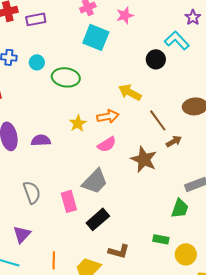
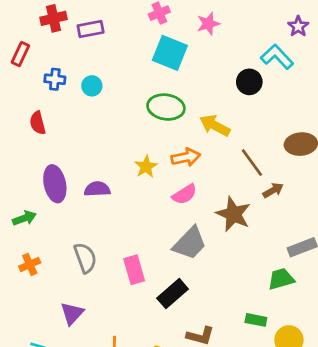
green ellipse: (66, 77) -> (166, 107), moved
gray trapezoid: (95, 181) -> (190, 243), moved
green trapezoid: (180, 208) -> (281, 279), turned -125

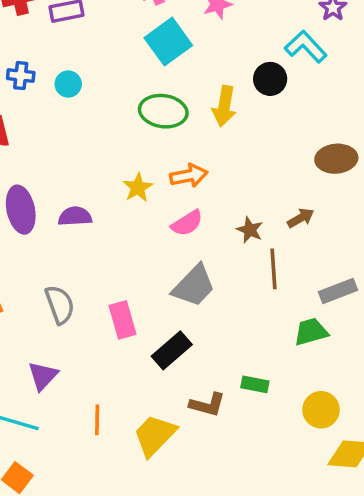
cyan square: (170, 53) -> (168, 42), turned 32
yellow arrow: (215, 126) -> (224, 106), moved, turned -108
brown line: (252, 163) -> (274, 269), moved, turned 32
brown star: (233, 214) -> (250, 230), moved, size x0.6
green rectangle: (256, 320) -> (255, 384), moved

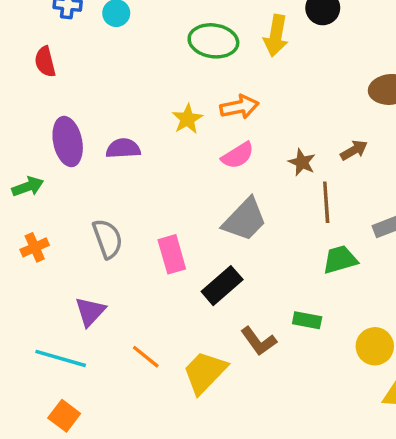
green trapezoid: (311, 332) -> (340, 260), moved
brown L-shape: (207, 405) -> (259, 341), turned 39
orange line: (97, 420) -> (146, 357), turned -52

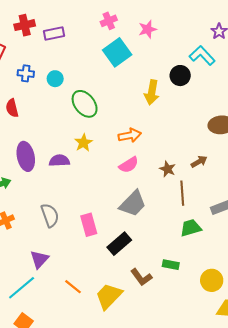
green ellipse: (213, 41) -> (85, 104), moved, turned 44
yellow star: (187, 119) -> (84, 143), moved
cyan line: (61, 358) -> (22, 288), turned -56

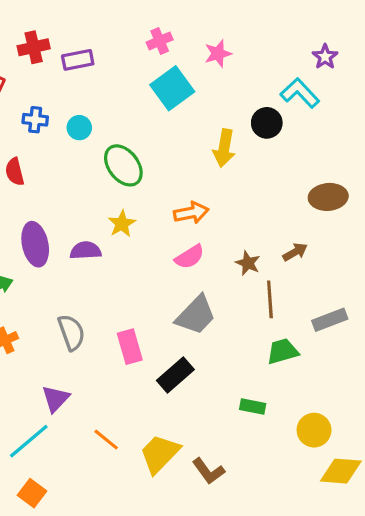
brown L-shape: (141, 277) -> (208, 471), moved

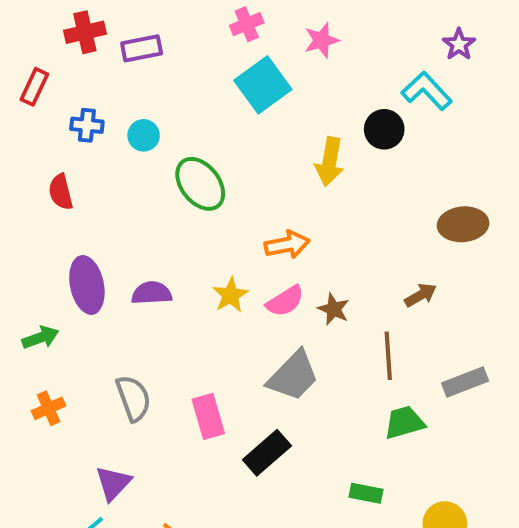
yellow star: (122, 224) -> (231, 295), moved
brown star: (248, 263) -> (334, 309), moved

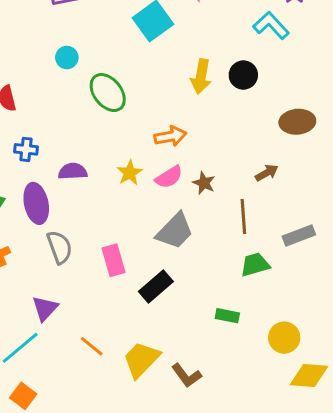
blue cross: (87, 125) -> (26, 149), moved
black circle: (384, 129) -> (243, 75), moved
purple ellipse: (87, 285) -> (36, 203), moved

